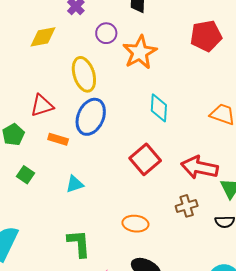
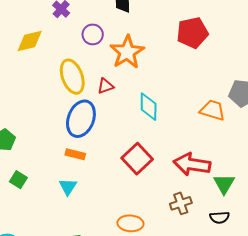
red triangle: (42, 105) -> (105, 86), moved, size x0.7
orange rectangle: (58, 139) -> (75, 154), moved
cyan triangle: (75, 184) -> (68, 187), turned -36

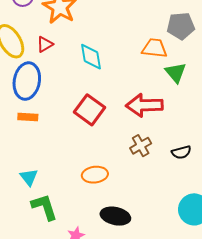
green triangle: (224, 184) -> (176, 73), moved
cyan triangle: (68, 187) -> (29, 177), moved

